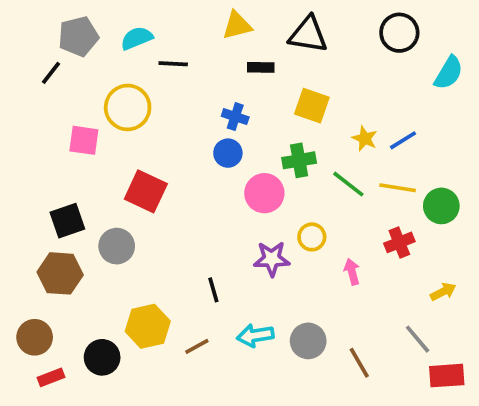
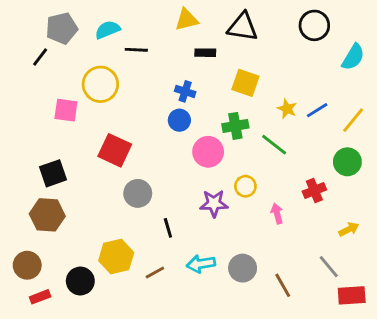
yellow line: (398, 188) -> (353, 120), moved, turned -60
gray circle: (117, 246) -> (138, 193), moved

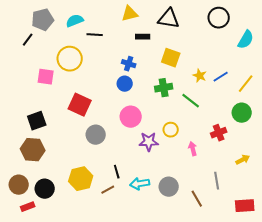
pink circle: (208, 152) -> (131, 117), moved
black line: (168, 228) -> (117, 172), moved
gray line: (329, 267) -> (217, 181), moved, turned 30
black circle: (80, 281) -> (45, 189), moved

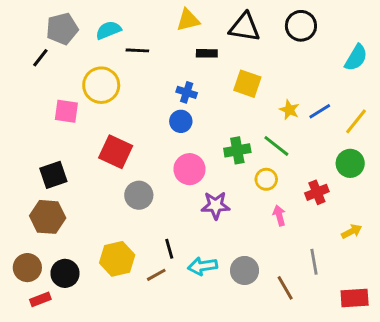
black circle: (219, 18) -> (301, 26), moved
green cross: (164, 88) -> (237, 150), moved
yellow circle: (171, 130) -> (266, 179), moved

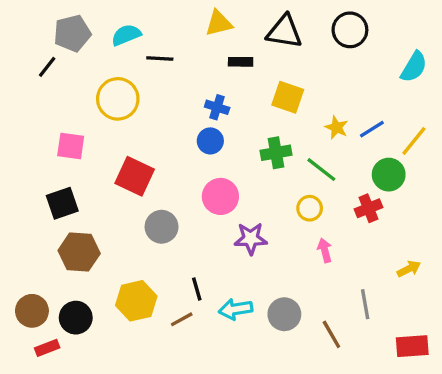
pink square: (66, 111) -> (71, 146), moved
green cross: (237, 150) -> (276, 153), moved
green circle: (350, 163) -> (389, 175), moved
red cross: (317, 192) -> (368, 208), moved
brown hexagon: (48, 217) -> (79, 252), moved

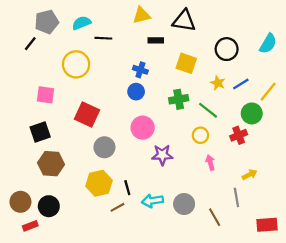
black circle: (350, 30) -> (227, 49), moved
yellow arrow: (409, 269) -> (250, 175), moved
yellow hexagon: (136, 301) -> (99, 183), moved

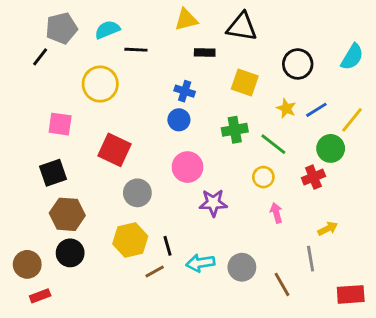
black circle: (49, 206) -> (70, 253), moved

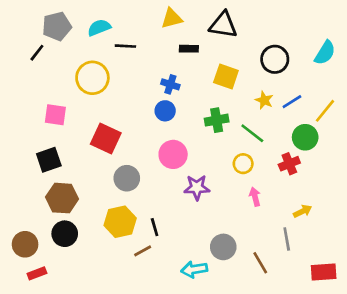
cyan arrow: (200, 263) -> (194, 269), moved

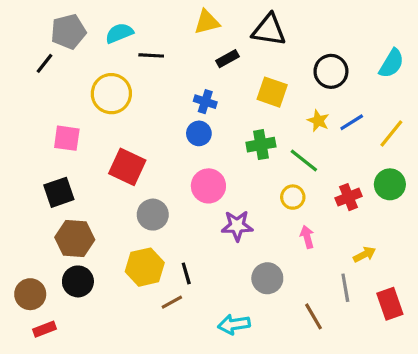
black rectangle: (189, 49) -> (228, 59), turned -30
green circle: (305, 137) -> (390, 184), moved
gray circle: (223, 247) -> (267, 278), moved
red rectangle: (324, 272) -> (390, 304), moved, turned 75

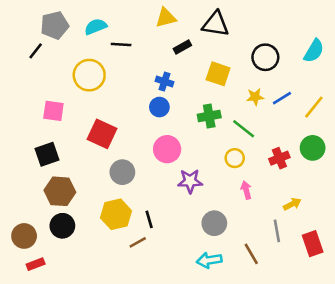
yellow star: (318, 121) -> (255, 97), turned -30
cyan arrow: (234, 324) -> (209, 260), moved

